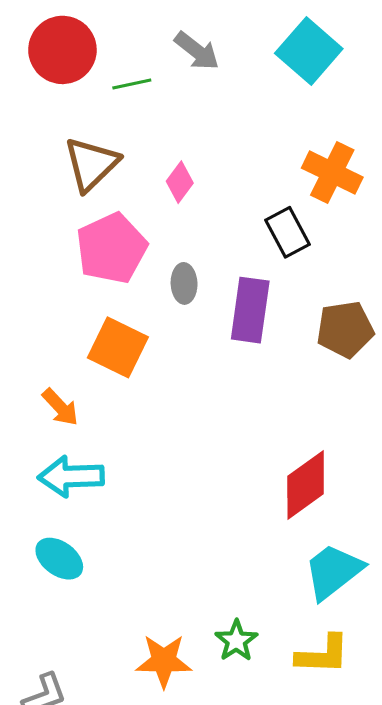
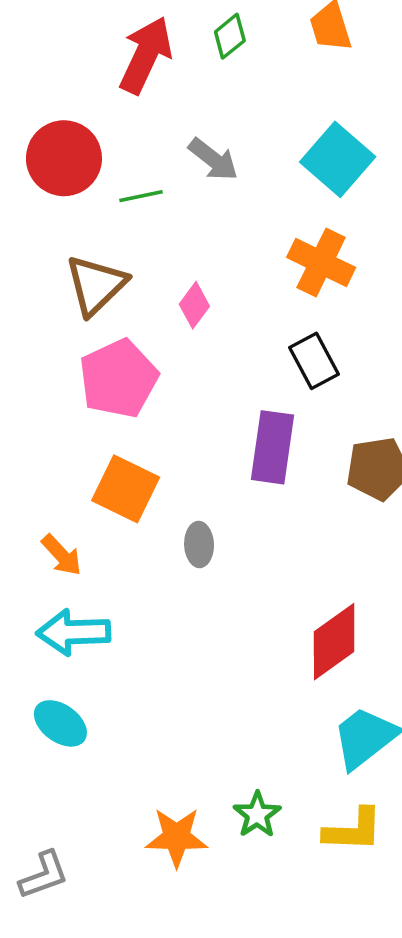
orange cross: (332, 173) -> (321, 262), moved
gray ellipse: (184, 283) -> (199, 545), moved

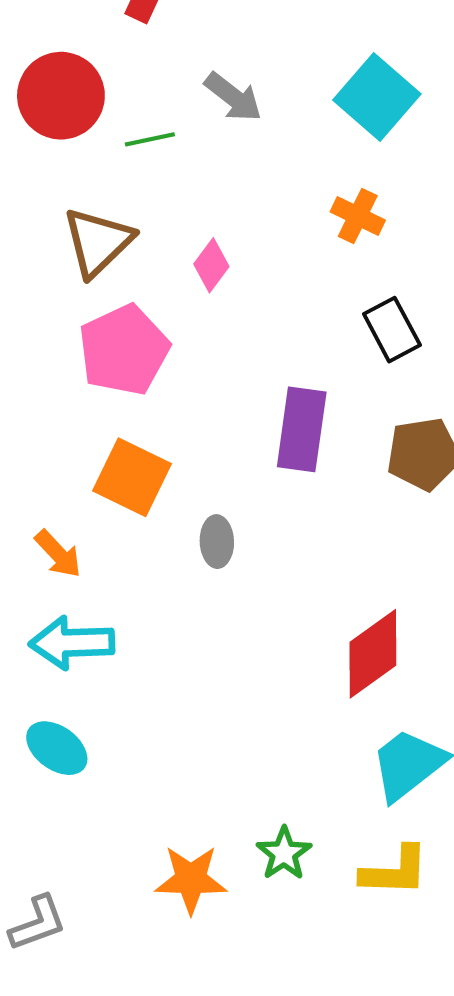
orange cross: (321, 262) -> (358, 216), size x0.7
black rectangle: (314, 361) -> (392, 330), moved

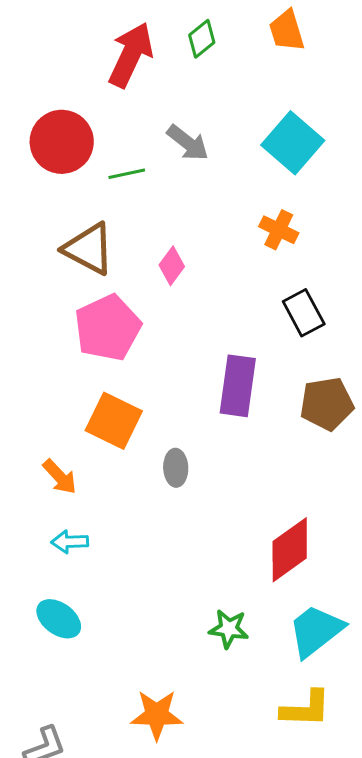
brown triangle: (98, 242) -> (89, 249), turned -48
cyan arrow: (72, 643) -> (70, 542), size x0.6
green star: (284, 853) -> (229, 629), moved, turned -30

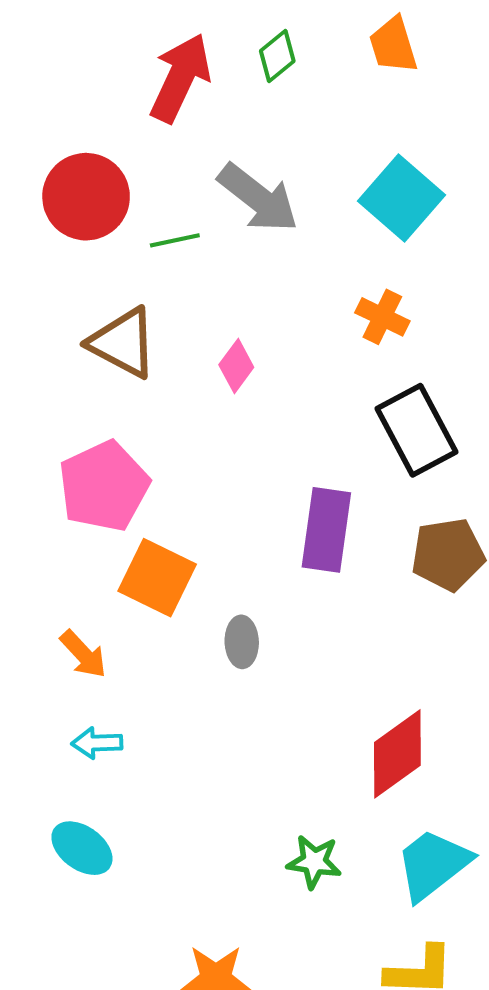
gray arrow: (188, 143) -> (258, 198), size x1.4
black rectangle: (304, 313) -> (417, 430), size x1.4
pink pentagon: (108, 328) -> (104, 486), moved

